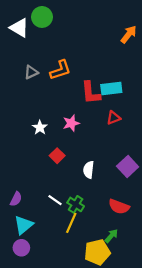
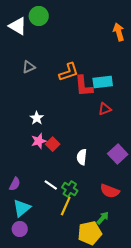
orange arrow: (129, 34) -> (119, 32), turned -54
orange L-shape: (60, 70) -> (69, 72), moved
pink star: (71, 123) -> (39, 141), moved

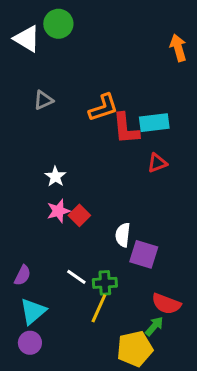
purple square: (118, 154) -> (144, 254), moved, turned -30
green cross: (70, 189) -> (105, 283), turned -35
red semicircle: (110, 191) -> (166, 304), moved

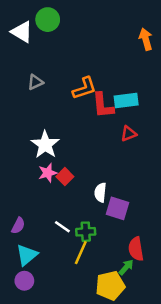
white star: (55, 177) -> (45, 145), size x1.6
red semicircle: (166, 304) -> (136, 249), turned 60

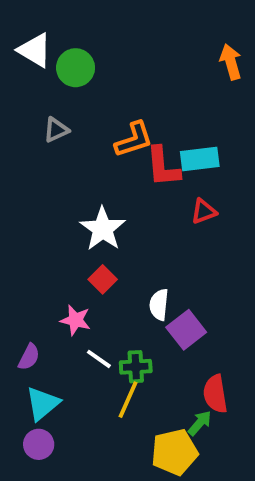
green circle: (48, 20) -> (76, 68), moved
white star: (45, 145) -> (103, 229), moved
pink star: (48, 173) -> (76, 320), moved, turned 30
purple square: (118, 208) -> (186, 330), turned 35

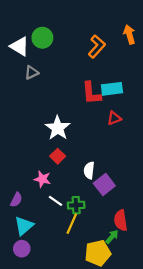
white triangle: (35, 50) -> (20, 46), moved
orange L-shape: (134, 140) -> (97, 46), moved, turned -30

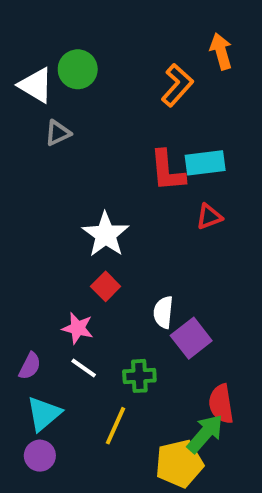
orange arrow: (129, 34) -> (221, 51), moved
white line: (55, 201) -> (84, 368), moved
yellow line: (72, 224) -> (116, 426), moved
green arrow: (112, 237) -> (205, 434), size x1.5

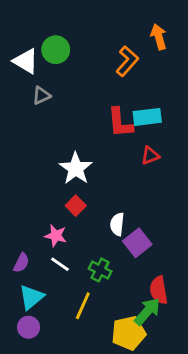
green cross: (139, 376) -> (100, 270), turned 30

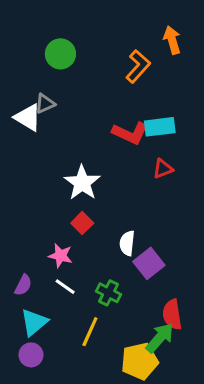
white triangle: (26, 61) -> (28, 118), moved
red L-shape: (120, 123) -> (130, 133), turned -60

